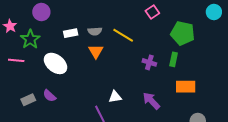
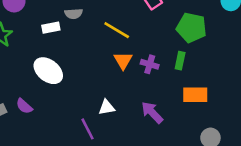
gray semicircle: (95, 31) -> (74, 14), moved
orange triangle: (96, 51) -> (123, 61), moved
white ellipse: (55, 63) -> (48, 71), moved

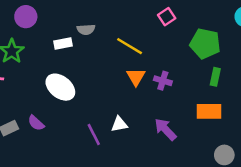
green rectangle: (180, 61) -> (215, 77), moved
purple line: (88, 129) -> (94, 134), moved

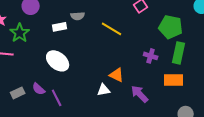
orange triangle: (136, 77) -> (117, 75), moved, turned -35
green rectangle: (215, 77) -> (179, 53), size x1.5
purple cross: (163, 81) -> (151, 56), moved
purple line: (94, 134) -> (57, 98), moved

